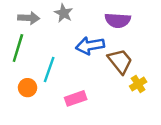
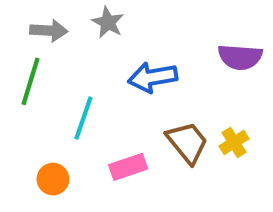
purple semicircle: (118, 20) -> (240, 57), moved
brown trapezoid: (120, 61) -> (187, 142), moved
orange circle: (28, 88) -> (53, 179), moved

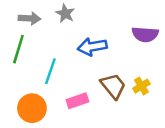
orange circle: (53, 179) -> (32, 108), size x1.5

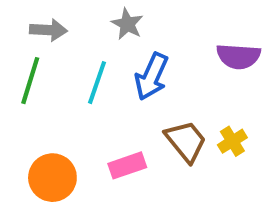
gray star: (65, 13) -> (127, 24), moved
blue arrow: (92, 47) -> (152, 77), turned -56
cyan line: (50, 71) -> (97, 83), moved

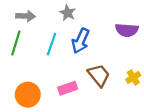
yellow cross: (232, 141) -> (133, 77), moved

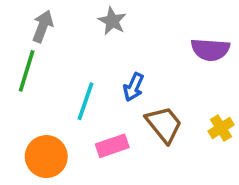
gray arrow: (26, 16) -> (43, 26), turned -72
blue arrow: (81, 41) -> (134, 87), moved, size x0.7
cyan line: (51, 44) -> (85, 101), moved

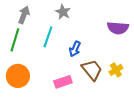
cyan line: (85, 101) -> (48, 37), moved
yellow cross: (221, 128) -> (116, 70), moved
orange circle: (46, 157) -> (18, 76), moved

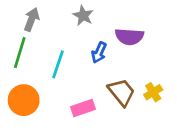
purple semicircle: (118, 28) -> (129, 37), moved
cyan line: (48, 37) -> (58, 64), moved
blue arrow: (75, 49) -> (99, 53), moved

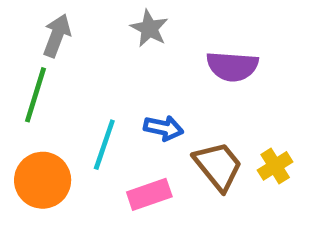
blue arrow: (99, 53) -> (164, 128), moved, turned -102
cyan line: (58, 64) -> (104, 145), moved

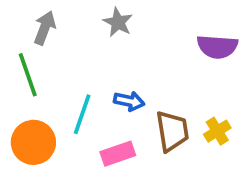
purple semicircle: (232, 66) -> (217, 47), moved
green line: (35, 95) -> (28, 75), turned -36
brown trapezoid: (218, 166) -> (172, 131), turned 30

